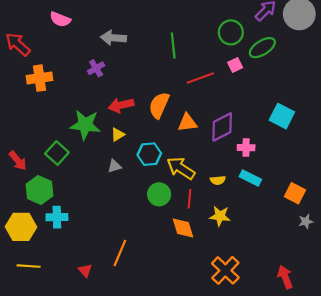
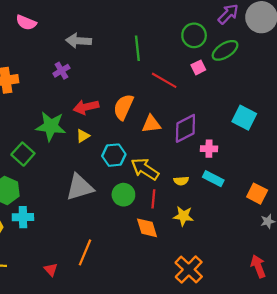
red line: (200, 78) -> (164, 80), turned 50
gray triangle: (115, 166) -> (80, 187), moved, size x2.0
red arrow: (285, 277) -> (258, 266), moved

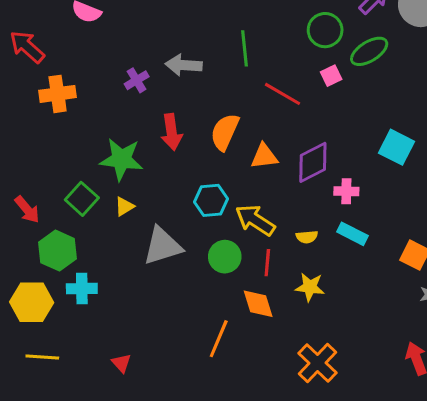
gray arrow: (79, 41) -> (184, 65), moved
red arrow: (86, 107) -> (172, 132), turned -85
yellow triangle: (83, 136) -> (124, 206), moved
orange line: (85, 252) -> (219, 339), moved

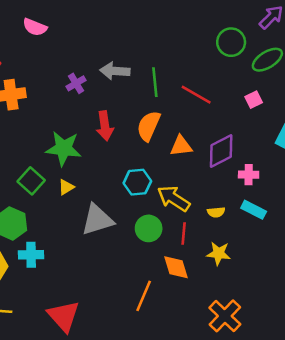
green line: (244, 48) -> (155, 82), moved
pink square: (331, 76) -> (254, 100), moved
red triangle: (121, 363) -> (64, 316), size x2.0

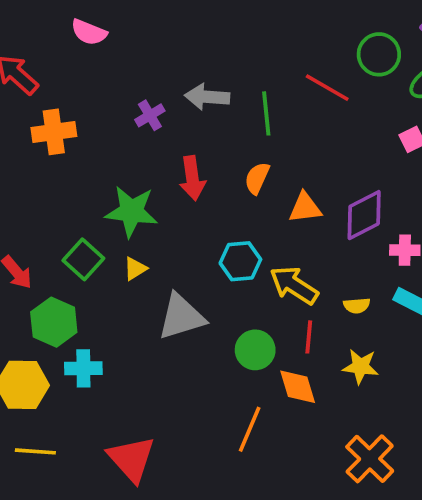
red line: (196, 95) -> (327, 88), moved
orange semicircle: (149, 126) -> (257, 178), size x0.7
green circle: (149, 228) -> (255, 350), moved

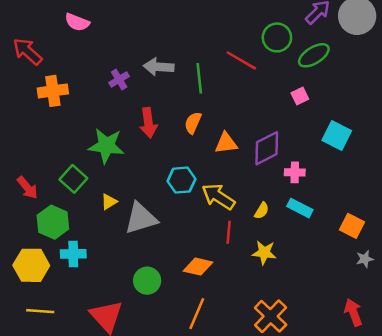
yellow triangle: (135, 269) -> (109, 202), moved
yellow semicircle: (357, 306) -> (262, 211), turned -54
green circle: (255, 350) -> (147, 281), moved
orange diamond: (298, 387) -> (198, 267), moved, turned -60
orange line: (250, 429) -> (197, 314), moved

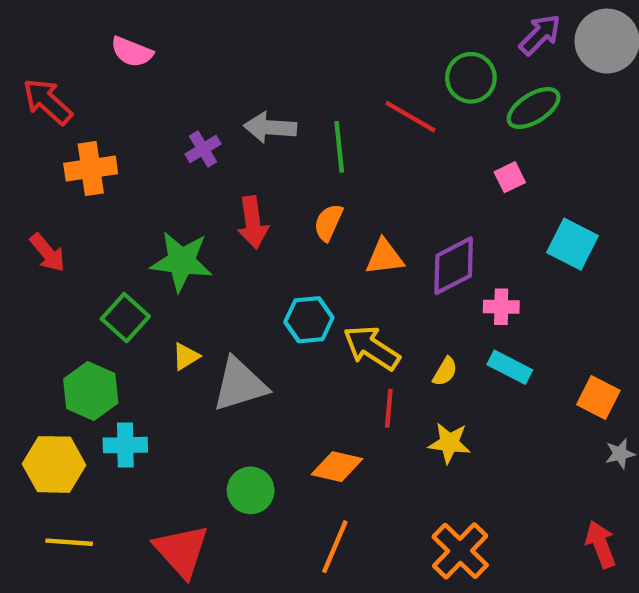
red arrow: (27, 188) -> (48, 253), moved

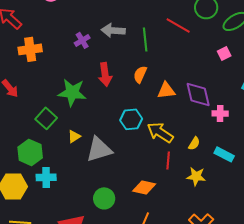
purple diamond: (454, 266) -> (198, 94), turned -76
cyan rectangle: (510, 367) -> (224, 154), moved

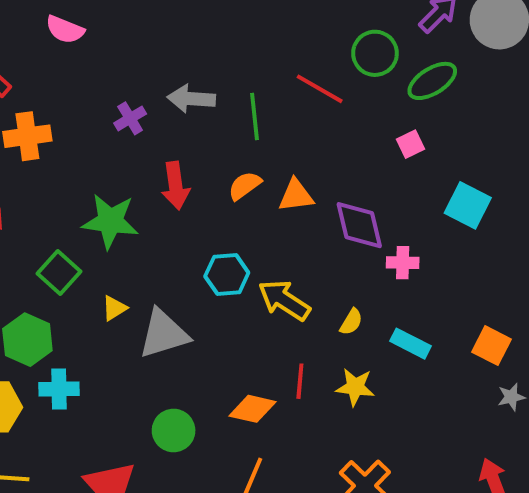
orange semicircle: (140, 74) -> (245, 186), turned 30
orange triangle: (166, 90) -> (296, 195), moved
red line: (168, 160) -> (300, 381), moved

